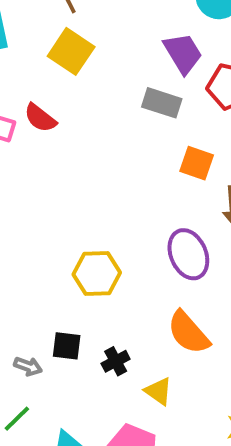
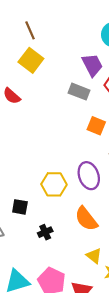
yellow hexagon: (97, 273) -> (54, 184), moved
black square: (67, 346) -> (20, 207), moved
yellow triangle: (158, 391) -> (94, 256), moved

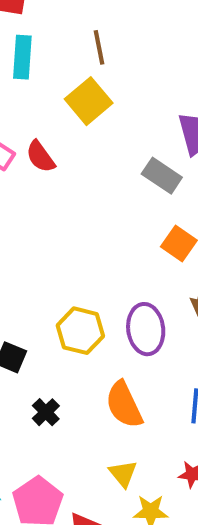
black cross: (45, 232) -> (46, 412), turned -32

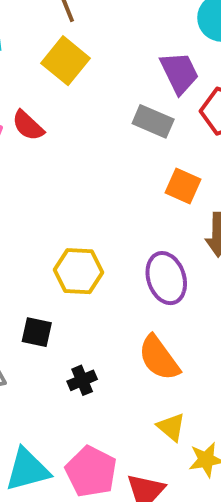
yellow hexagon: (80, 331) -> (78, 271), moved
black cross: (46, 412) -> (82, 380), turned 32

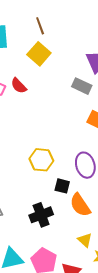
black square: (37, 332) -> (62, 186), moved
black cross: (82, 380) -> (41, 215), size x1.6

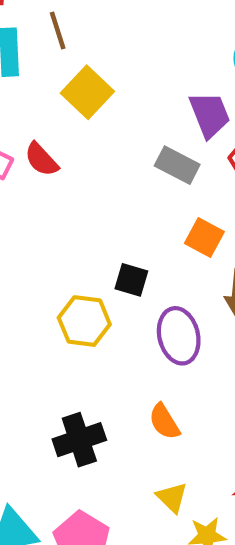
brown line: (40, 26) -> (58, 30), moved
black square: (62, 186) -> (131, 280), moved
orange semicircle: (80, 205) -> (164, 422), size x0.7

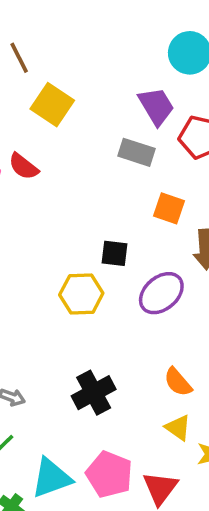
purple ellipse: (179, 336) -> (161, 293), turned 72
orange semicircle: (164, 422) -> (178, 382), moved

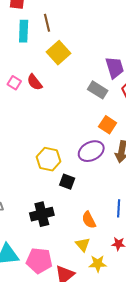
black square: (114, 253) -> (67, 182), moved
purple ellipse: (161, 293) -> (91, 151), moved
pink pentagon: (109, 474) -> (39, 261), turned -30

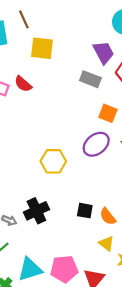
yellow square: (59, 53) -> (42, 48), turned -30
black square: (67, 182) -> (85, 211), moved
black cross: (42, 214) -> (36, 211), moved

